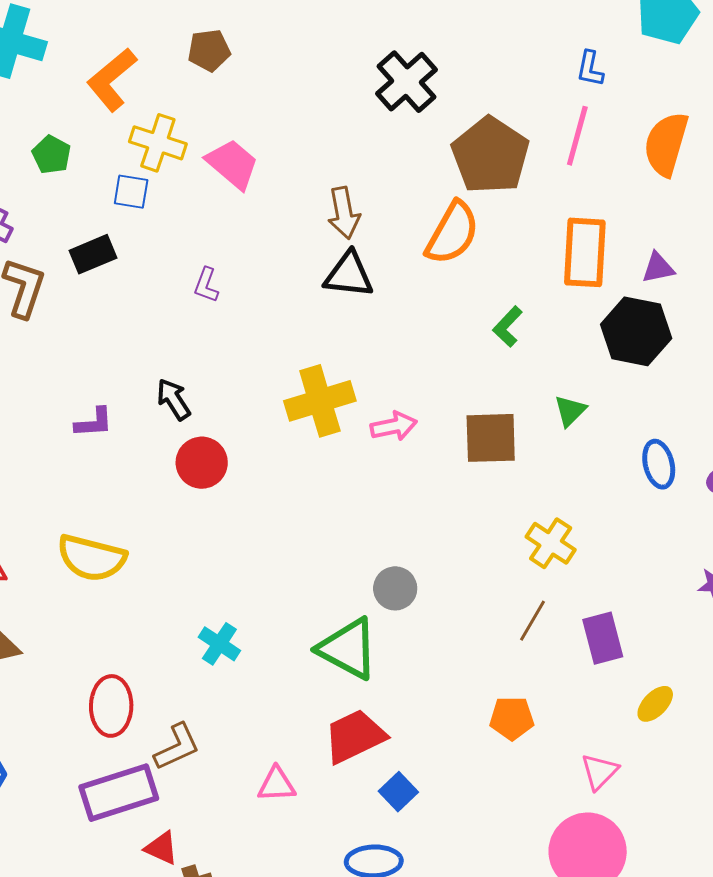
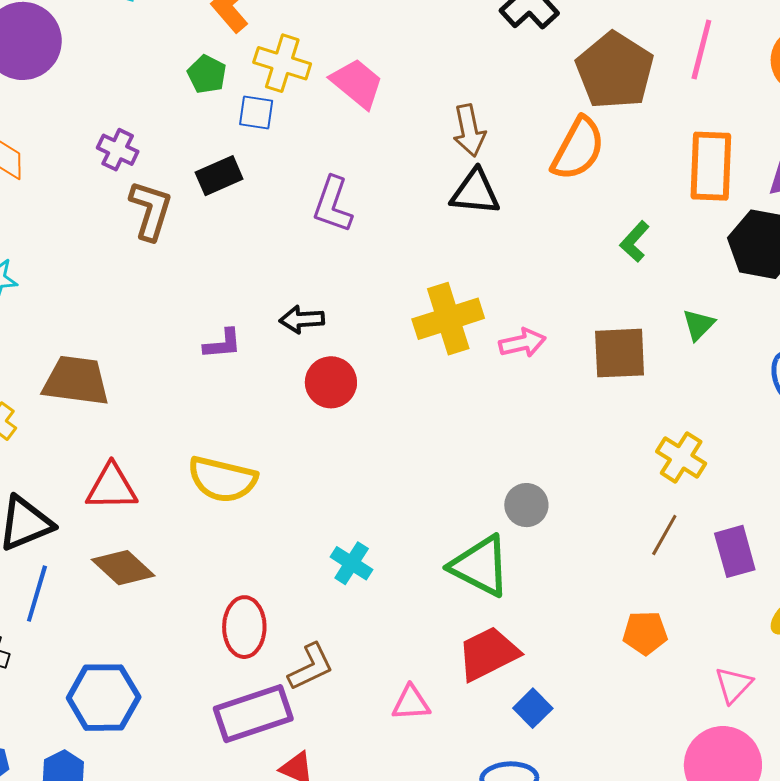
green pentagon: (51, 155) -> (207, 74), moved
purple L-shape: (206, 285) -> (333, 205), size x1.6
black arrow: (174, 399) -> (302, 319), turned -60

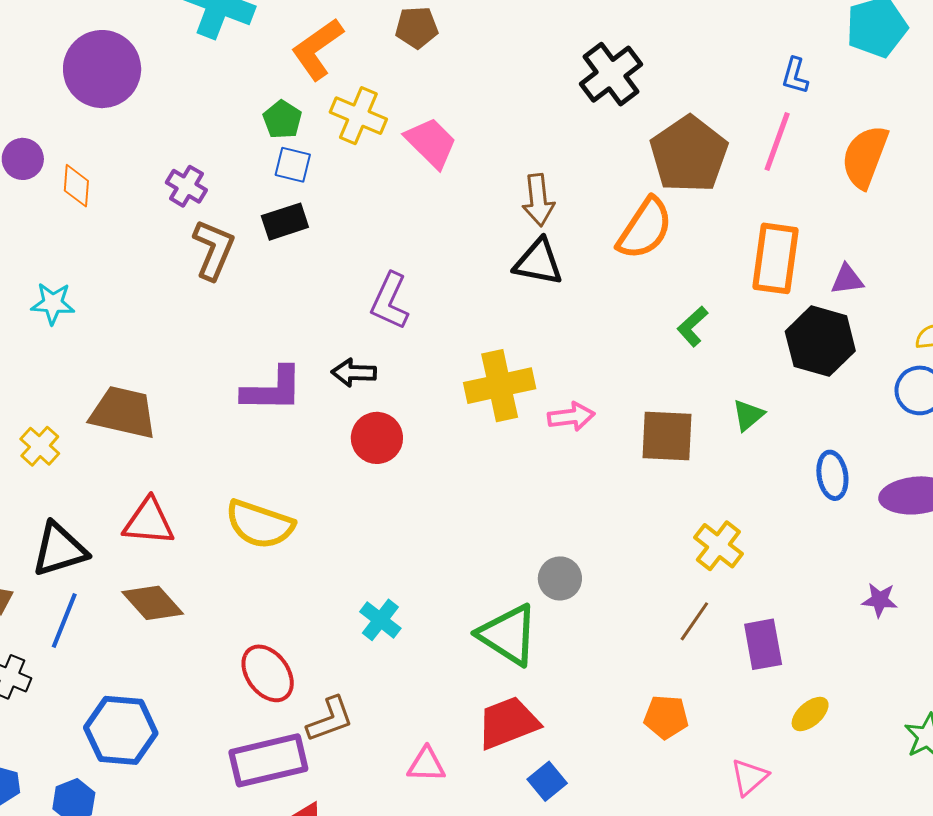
blue square: (256, 112) -> (293, 165), moved
purple L-shape: (333, 205) -> (390, 301), moved
purple L-shape: (223, 344) -> (273, 389), size x1.6
red ellipse: (244, 627) -> (268, 673), turned -42

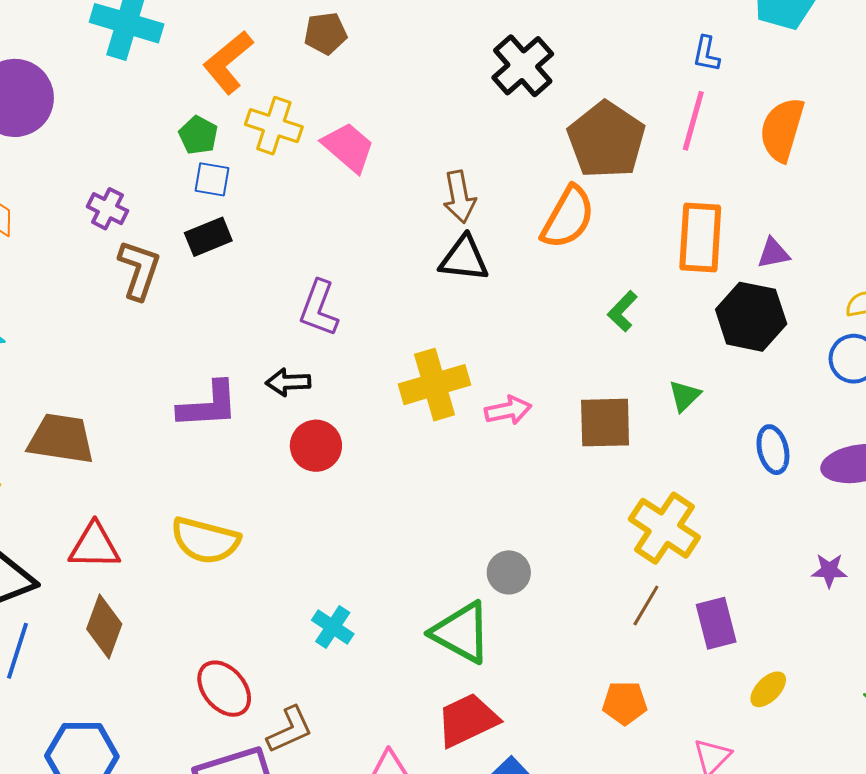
yellow cross: (718, 546) -> (664, 528), size x1.4
brown diamond: (153, 603) -> (104, 627), turned 66

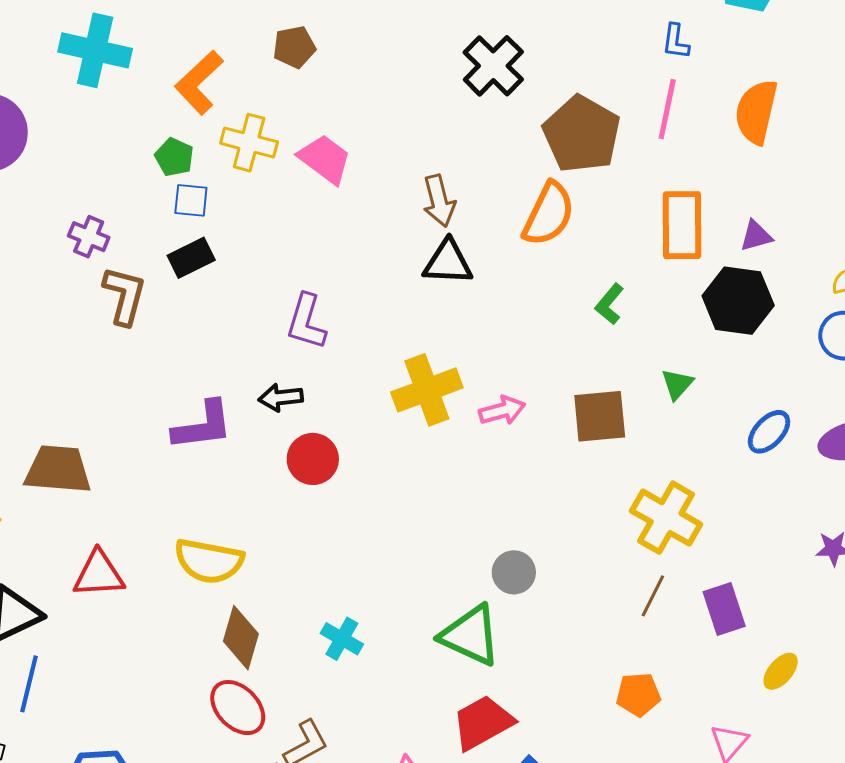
blue ellipse: (773, 450) -> (769, 432), turned 60
brown diamond: (104, 627) -> (241, 638), moved

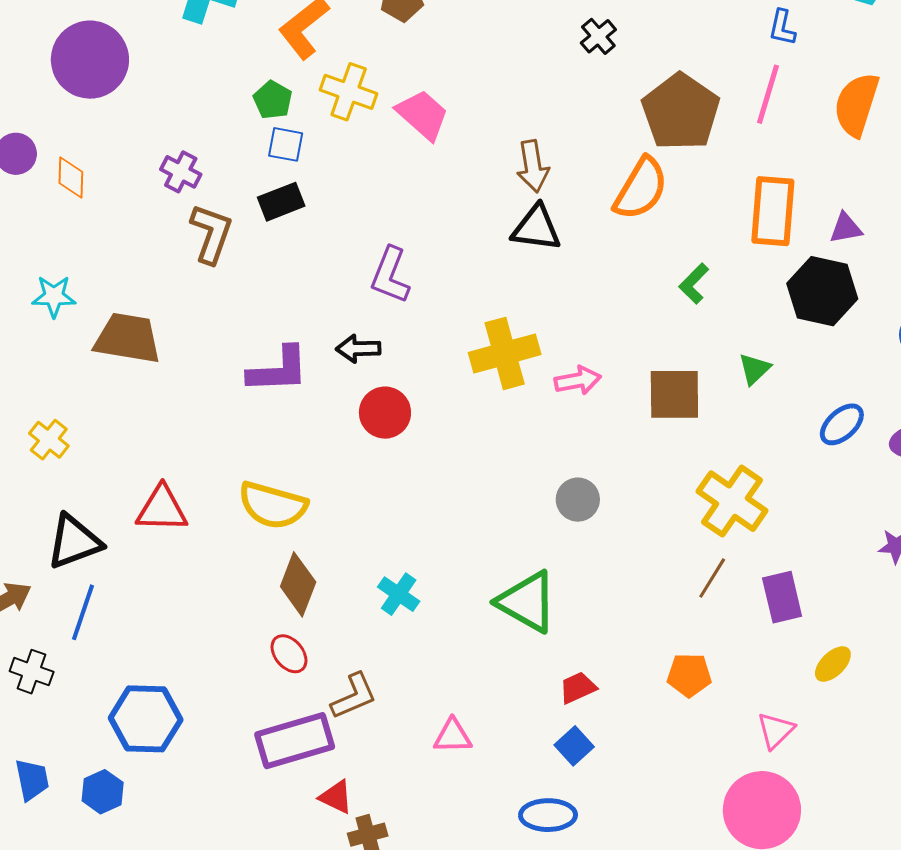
black cross: (493, 66) -> (598, 36), size x0.6
brown trapezoid: (58, 469) -> (128, 338), moved
gray circle: (514, 572) -> (578, 500), moved
red ellipse: (238, 708) -> (289, 654), size x0.7
red trapezoid: (483, 723) -> (578, 688), moved, size x0.6

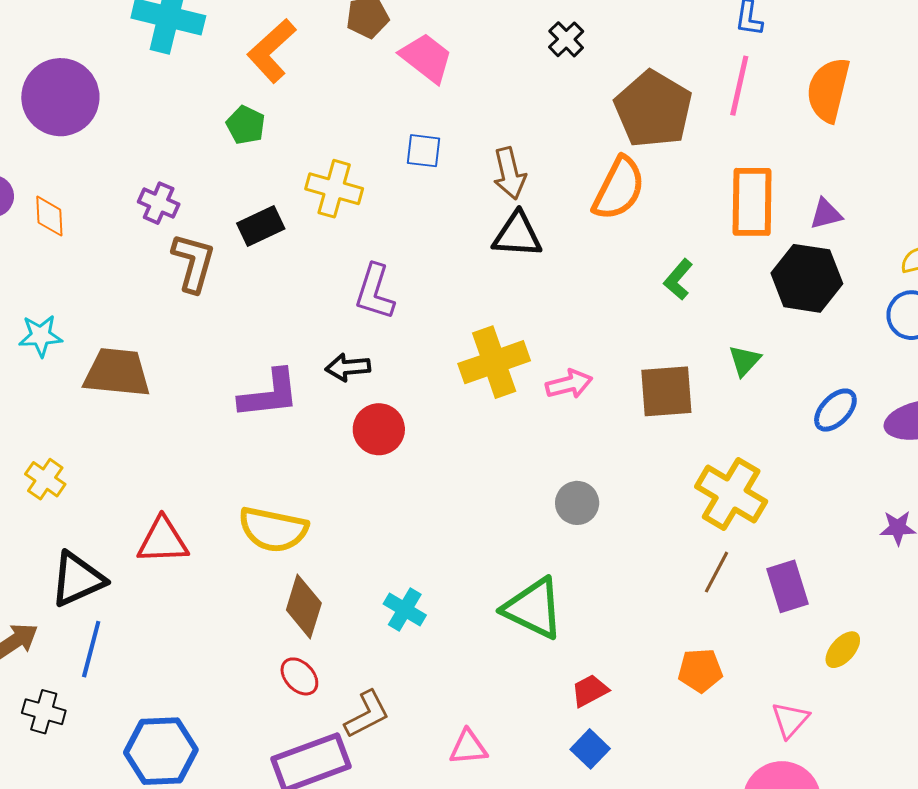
yellow cross: (349, 92) -> (334, 189), moved
pink trapezoid: (423, 115) -> (426, 58), moved
blue square: (286, 144) -> (424, 151), moved

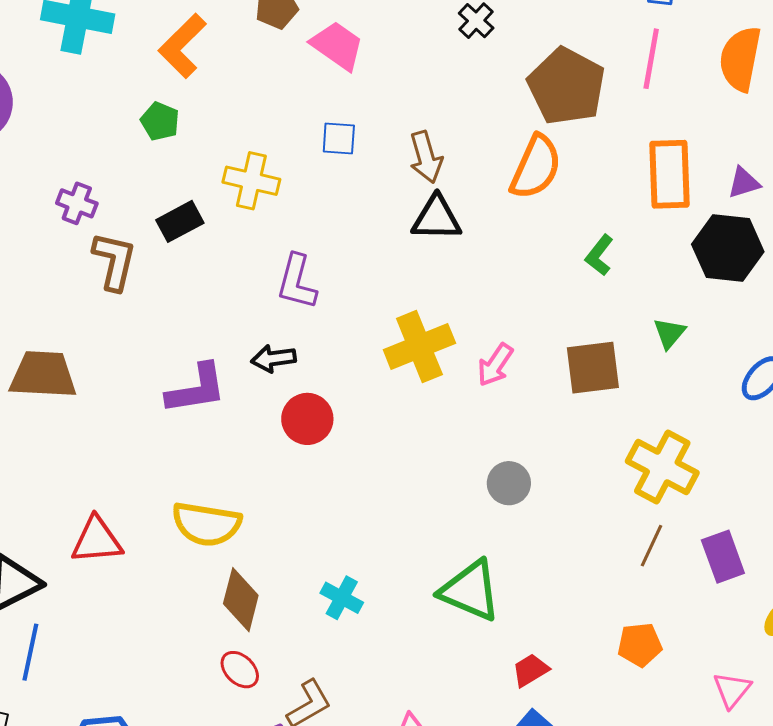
pink arrow: (569, 384) -> (495, 365), turned 141

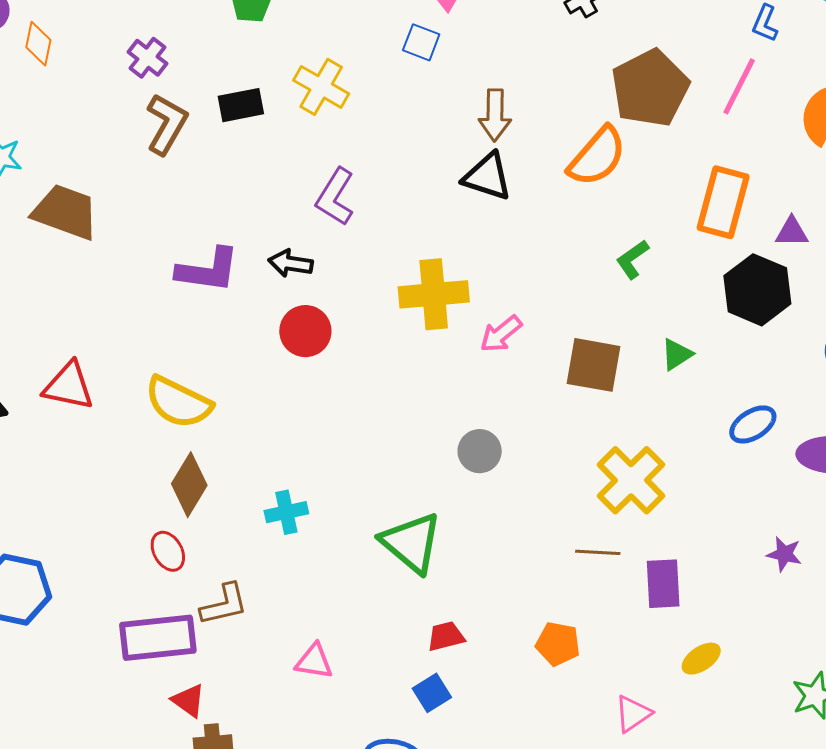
blue square: (339, 139) -> (421, 42), moved
brown line: (651, 546) -> (598, 552), turned 51
cyan cross: (342, 598) -> (286, 512), turned 33

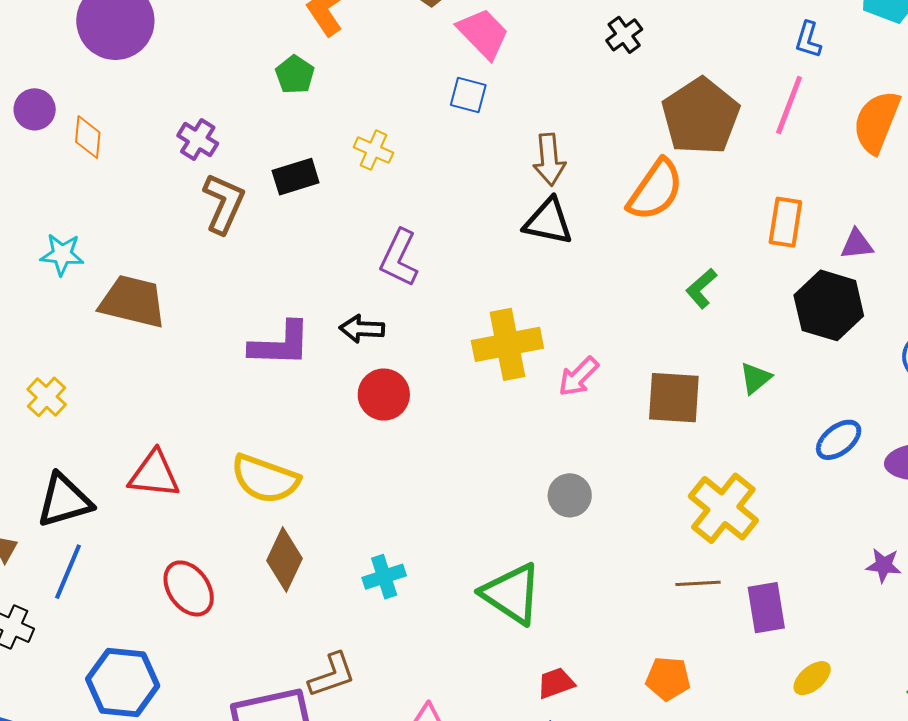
yellow cross: (321, 87) -> (373, 150), size x0.7
orange rectangle: (723, 202) -> (785, 222), size x0.7
red ellipse: (168, 551) -> (189, 588), moved, size x1.4

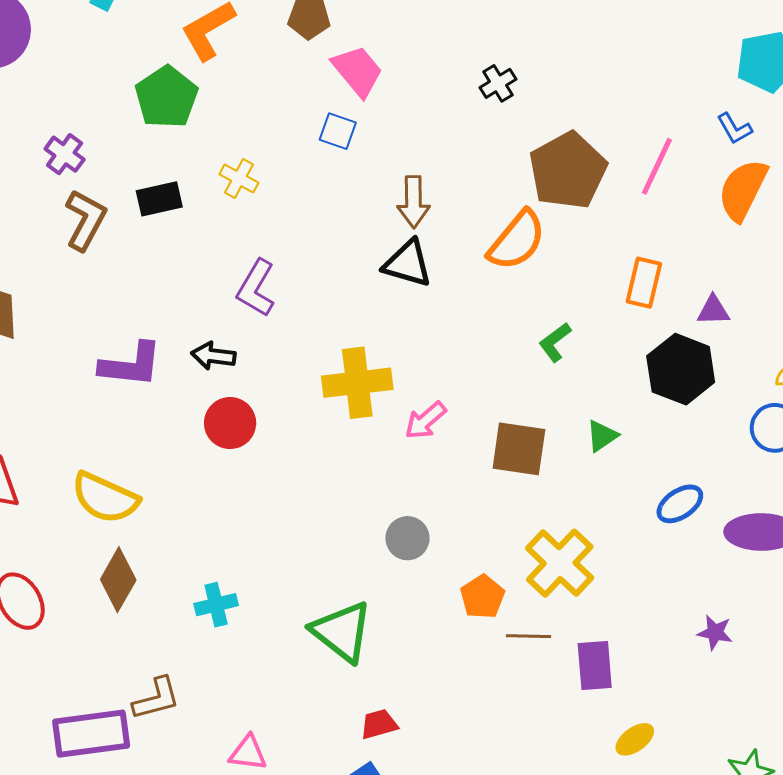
blue L-shape: (808, 40) -> (734, 129), moved, turned -51
green pentagon: (295, 75) -> (166, 97), size x1.6
orange pentagon: (668, 679) -> (483, 597), moved, turned 30

